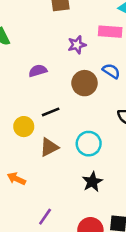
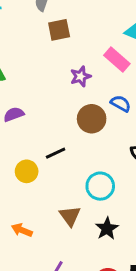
pink rectangle: (110, 32) -> (117, 60), turned 40
purple semicircle: (38, 71) -> (14, 114), moved
brown triangle: (49, 147) -> (70, 216), moved, turned -36

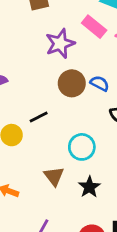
purple star: (81, 76) -> (60, 44), size x1.5
blue semicircle: (121, 104) -> (100, 83), moved

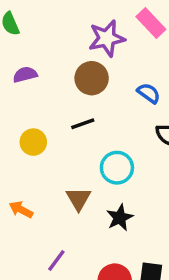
brown circle: (72, 83) -> (92, 78), moved
black line: (39, 117) -> (83, 124), moved

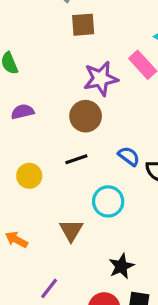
blue semicircle: (149, 93) -> (129, 156), moved
black star: (120, 218) -> (121, 266), moved

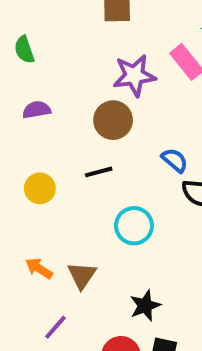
blue semicircle: (129, 156) -> (175, 160), moved
brown triangle: (71, 230) -> (82, 275), moved
orange arrow: (16, 240) -> (39, 268), moved

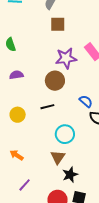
brown triangle: (82, 275) -> (58, 157), moved

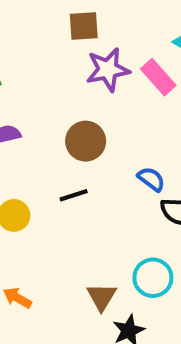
purple star: (66, 58) -> (108, 70), moved
cyan circle: (65, 134) -> (153, 278), moved

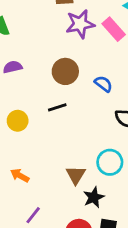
blue semicircle: (151, 179) -> (103, 84), moved

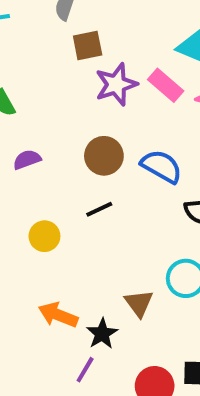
blue semicircle: (103, 84) -> (161, 166), size x1.5
orange arrow: (20, 176) -> (58, 315), size x1.4
black star: (94, 197) -> (102, 334), moved

